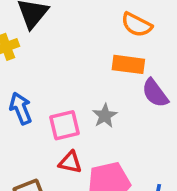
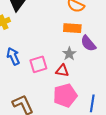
gray star: (105, 116) -> (69, 54), moved
red triangle: (70, 162) -> (62, 71), moved

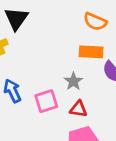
gray star: (69, 54) -> (73, 81), moved

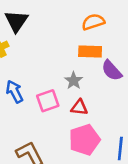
orange semicircle: (95, 22) -> (93, 22), turned 140

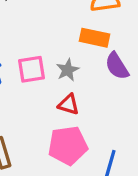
pink square: (48, 101) -> (32, 69), moved

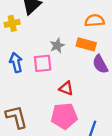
gray star: (68, 70) -> (57, 46), moved

